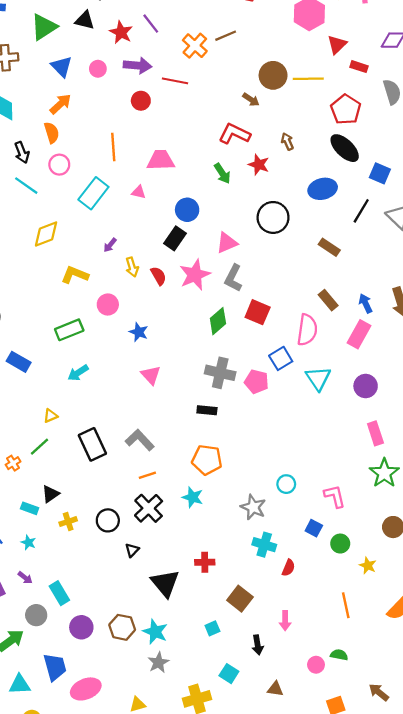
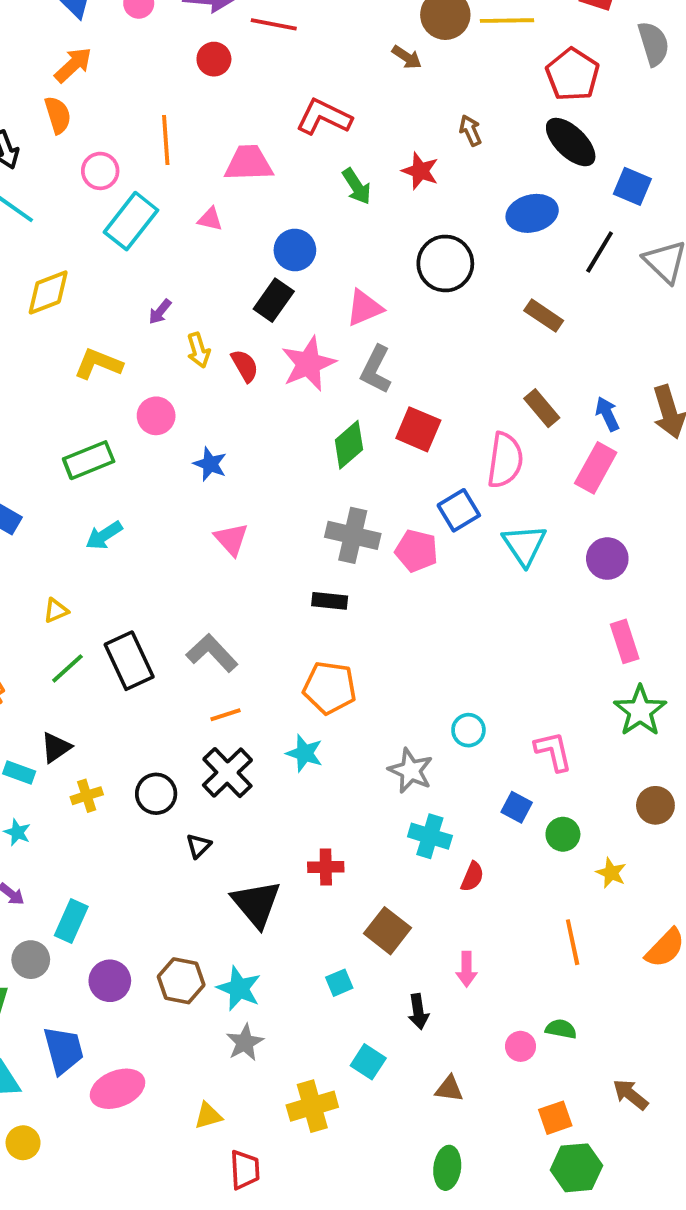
red L-shape: (234, 134) -> (324, 117), moved
pink circle: (59, 165) -> (100, 171), moved
green line: (39, 447) -> (67, 668), moved
cyan rectangle: (59, 593) -> (71, 921), turned 55

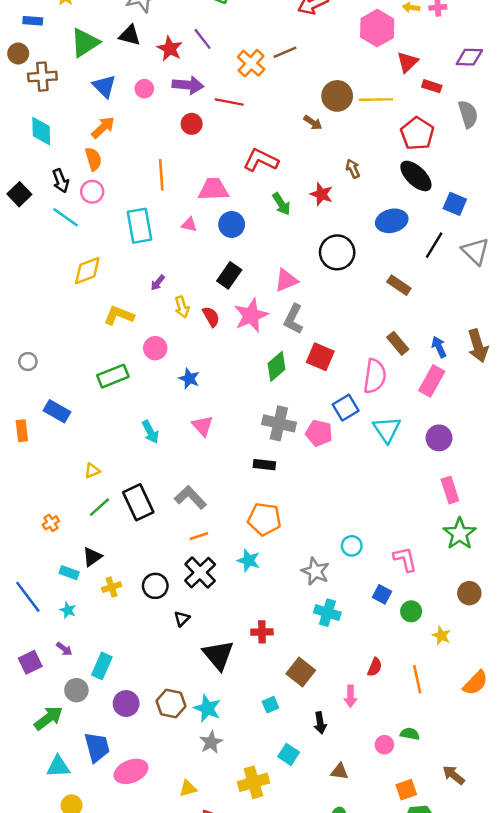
pink circle: (100, 171) -> (92, 192), moved
cyan rectangle: (131, 221) -> (139, 226), turned -48
blue circle: (295, 250) -> (232, 224), moved
cyan arrow: (104, 535) -> (150, 432), moved, turned -85
red semicircle: (472, 877) -> (375, 667), moved

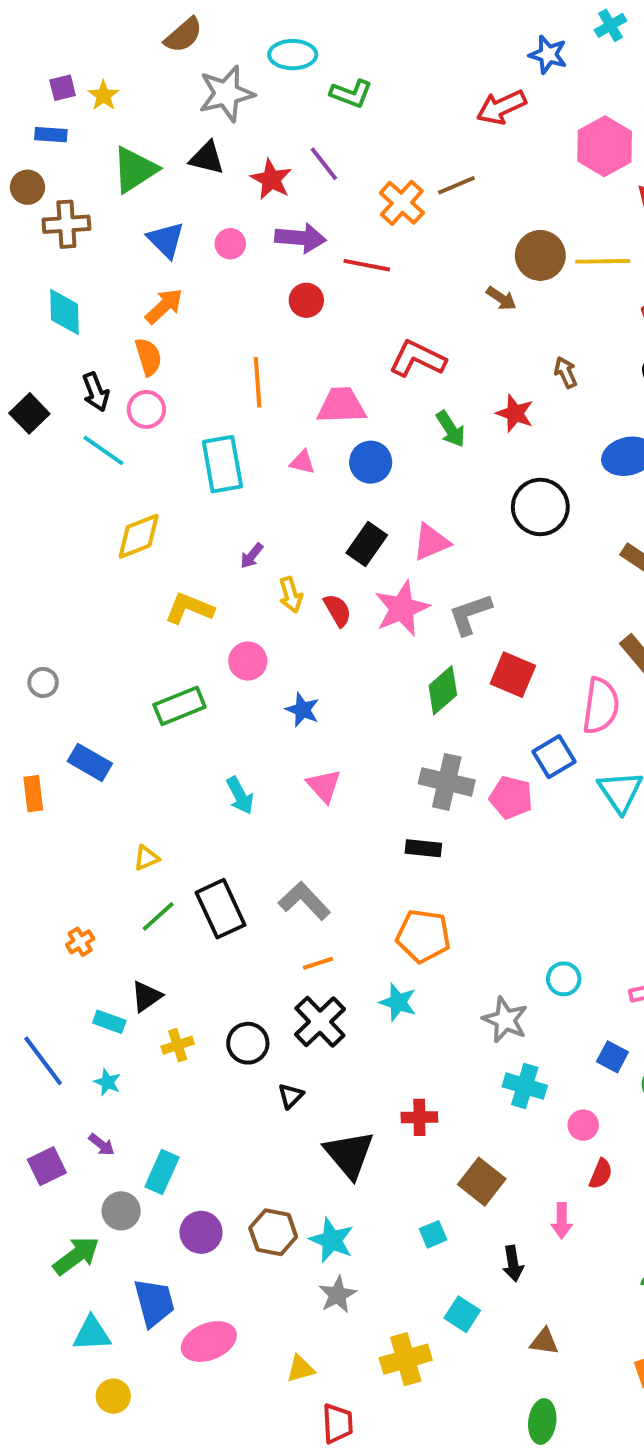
pink triangle: (286, 280) -> (431, 542), moved
gray L-shape: (293, 319) -> (470, 614), turned 44
pink circle: (384, 745) -> (583, 1125), moved

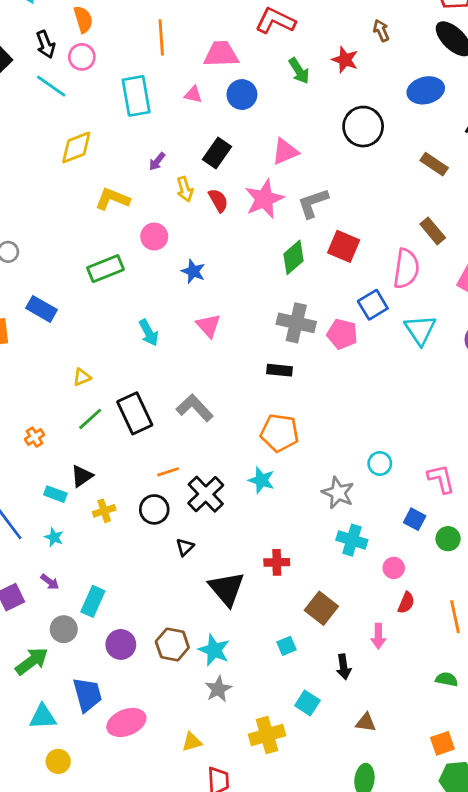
black rectangle: (367, 544) -> (217, 153), moved
orange line: (318, 963) -> (168, 472), moved

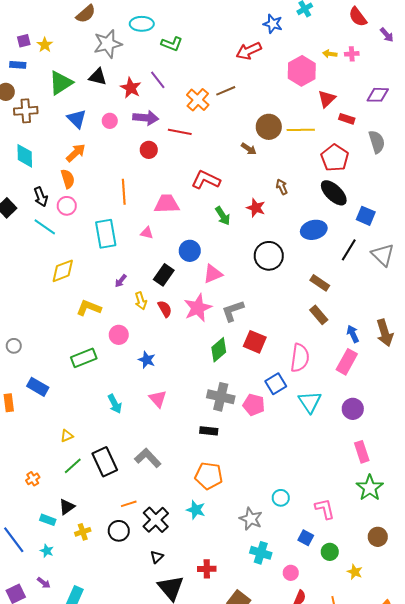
blue circle: (242, 95) -> (190, 251), moved
brown rectangle: (433, 231) -> (319, 315), moved
black triangle: (185, 547) -> (157, 557), moved

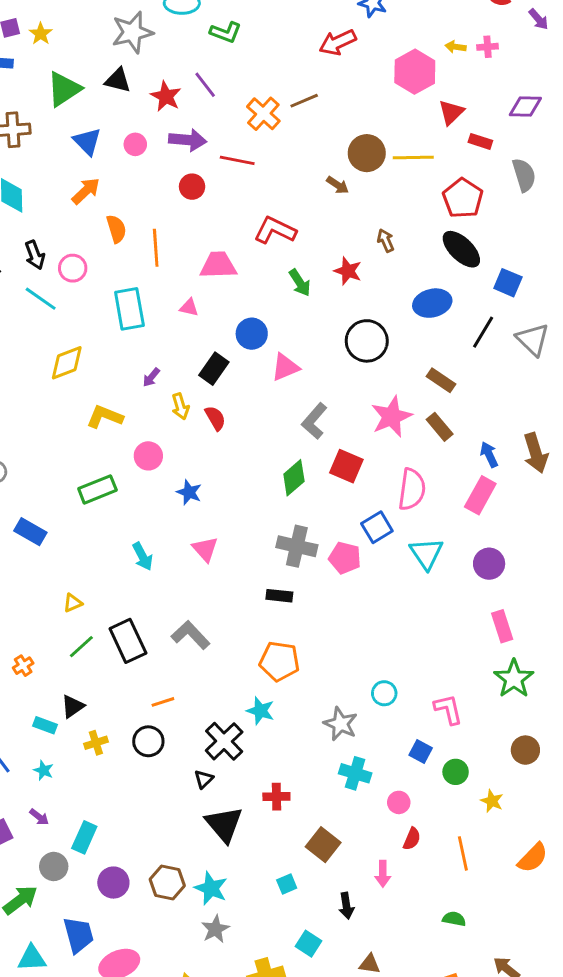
orange semicircle: (68, 179) -> (116, 229), moved
pink star: (198, 308) -> (391, 417), moved
gray L-shape: (233, 311) -> (314, 421), turned -30
black cross: (156, 520) -> (224, 741), moved

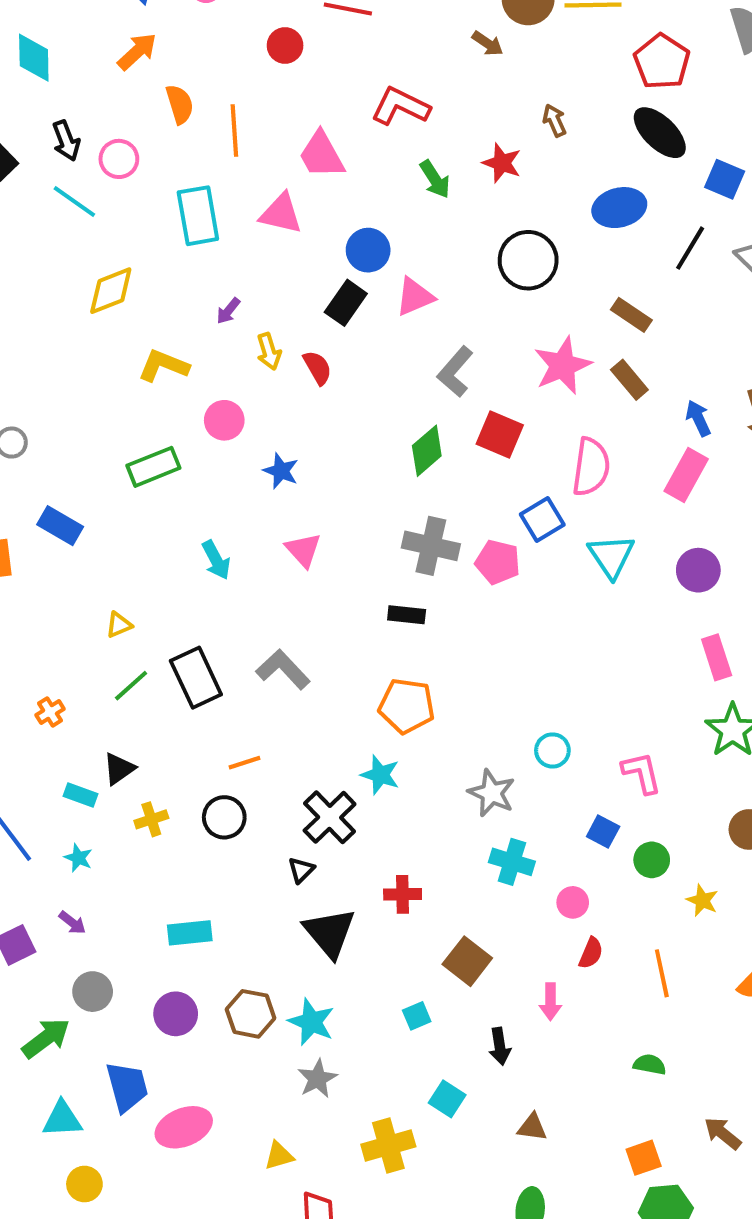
pink trapezoid: (218, 265) -> (321, 155), turned -117
pink triangle: (189, 307) -> (281, 214), size x1.6
black rectangle: (214, 369) -> (346, 303), moved
cyan rectangle: (84, 837) -> (190, 933), moved, turned 60

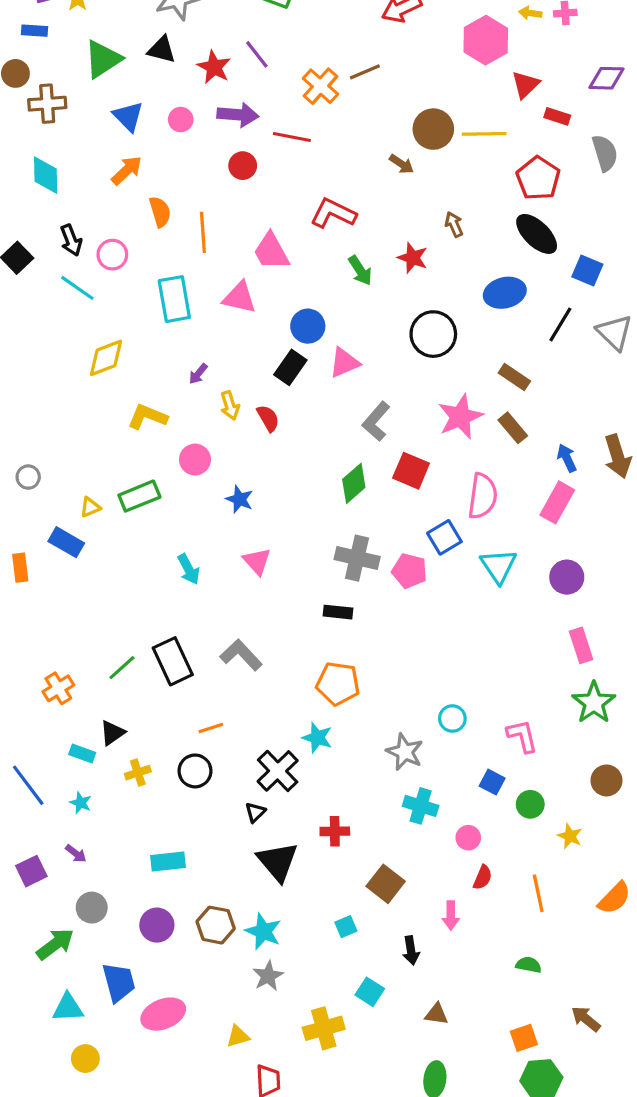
yellow triangle: (119, 625) -> (90, 507), moved
orange cross: (50, 712) -> (58, 688), size x1.4

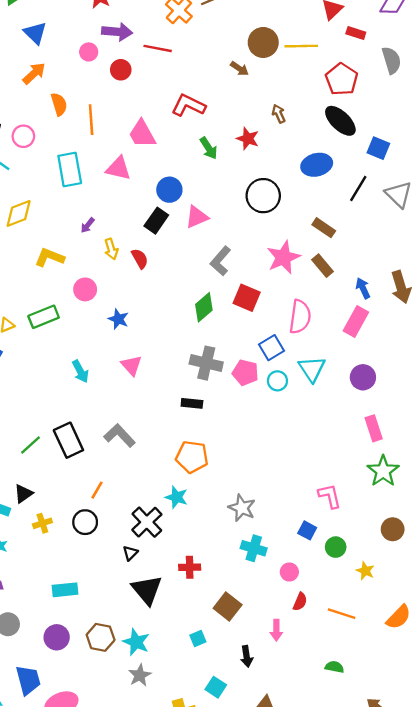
pink circle: (181, 120) -> (89, 52), moved
cyan circle: (452, 719) -> (277, 381), moved
orange line: (211, 728) -> (97, 490), turned -42
orange line: (538, 893) -> (342, 614), turned -60

